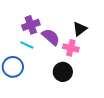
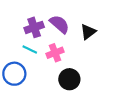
purple semicircle: (51, 37) -> (59, 24), moved
pink cross: (71, 48) -> (55, 53), moved, turned -35

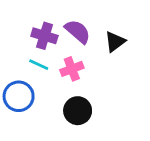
purple cross: (34, 27) -> (44, 36), turned 36
black circle: (69, 79) -> (78, 111), moved

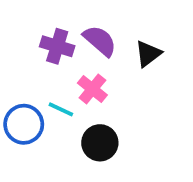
cyan line: (39, 65) -> (61, 109), moved
pink cross: (72, 69) -> (92, 89), turned -30

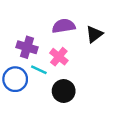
purple semicircle: (100, 41) -> (64, 26), turned -50
purple cross: (57, 46) -> (27, 47), moved

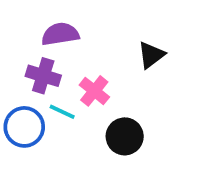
purple semicircle: (64, 26) -> (60, 34), moved
black circle: (64, 91) -> (125, 136), moved

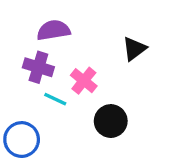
blue circle: (24, 127) -> (22, 140), moved

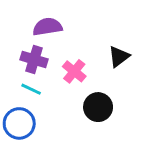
black triangle: (134, 49) -> (119, 57), moved
cyan line: (55, 99) -> (31, 89), moved

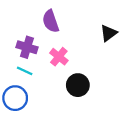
purple semicircle: (47, 27) -> (51, 21), moved, turned -100
black triangle: (119, 57) -> (109, 33), moved

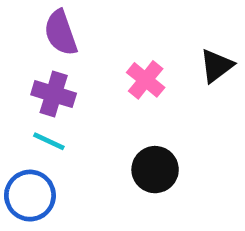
purple semicircle: (51, 21) -> (61, 33), moved
pink cross: (59, 57) -> (146, 80), moved

